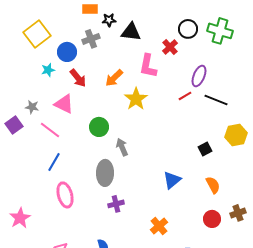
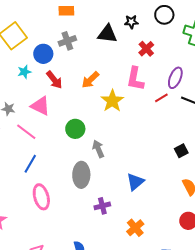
black star: (109, 20) -> (131, 22), moved
black circle: (188, 29) -> (164, 15), moved
pink L-shape: (148, 66) -> (135, 79), moved
blue triangle: (172, 180) -> (135, 182), moved
purple cross: (116, 204) -> (102, 206), moved

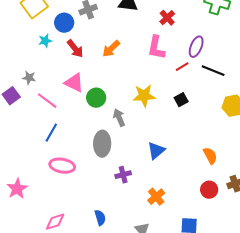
yellow star: (112, 101) -> (144, 96), moved, turned 30
pink triangle: (40, 106) -> (74, 83), moved
black square: (181, 151) -> (181, 100), moved
pink ellipse: (41, 197) -> (62, 166), turned -65

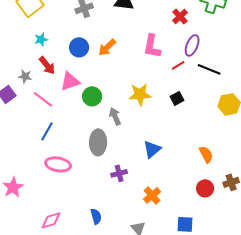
red cross: (167, 18) -> (180, 16), moved
blue circle: (64, 23) -> (79, 47), moved
red arrow: (75, 49) -> (47, 65), moved
pink triangle: (74, 83) -> (70, 81), turned -45

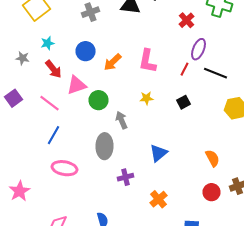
pink L-shape: (152, 46) -> (148, 61), moved
orange arrow: (107, 47) -> (112, 62), moved
red line: (178, 65) -> (184, 69), turned -32
gray star: (25, 76) -> (22, 58), moved
yellow star: (140, 94) -> (146, 98), size x0.6

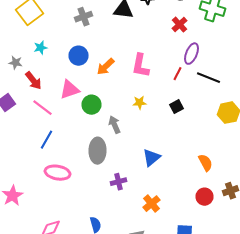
red arrow: (54, 69) -> (34, 81), moved

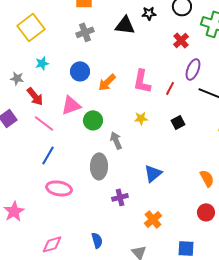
red line: (178, 74) -> (170, 88), moved

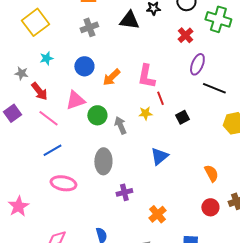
red line: (170, 88) -> (160, 98), moved, turned -48
gray arrow: (116, 140) -> (120, 125), moved
blue line: (48, 155) -> (52, 150), turned 30
blue triangle: (153, 173) -> (159, 156), moved

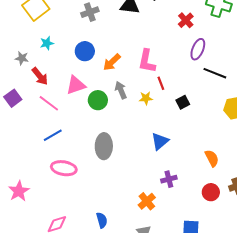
gray arrow: (120, 125) -> (121, 90), moved
purple cross: (124, 192) -> (169, 179), moved
orange cross: (157, 214) -> (147, 201), moved

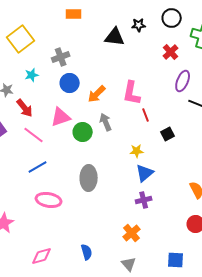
gray cross: (90, 12) -> (61, 57), moved
yellow star: (146, 98) -> (137, 151), moved
purple cross: (169, 179) -> (144, 200), moved

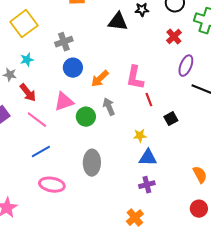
cyan star: (32, 75) -> (27, 60), moved
blue triangle: (145, 173) -> (148, 158), turned 42

